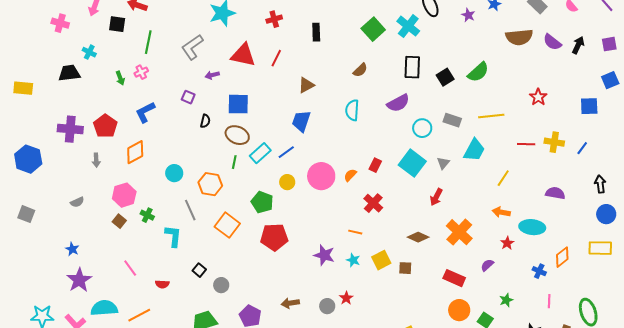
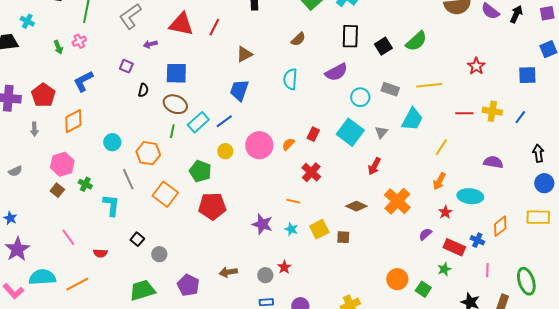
orange arrow: (501, 212) -> (439, 181), turned -72
red rectangle: (454, 278) -> (454, 247), moved

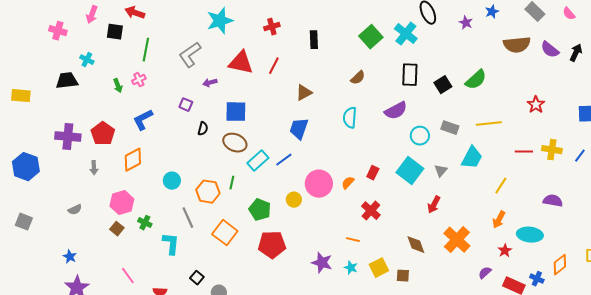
green line: (172, 131) -> (232, 183), moved
yellow circle: (225, 151) -> (294, 200), moved
brown diamond: (356, 206) -> (416, 245), turned 45

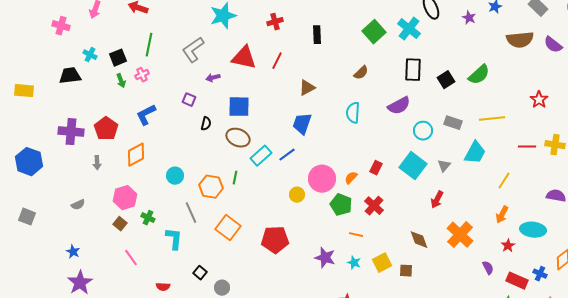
black square: (115, 32) -> (118, 58), moved, turned -30
green pentagon: (260, 210) -> (341, 205), moved
purple semicircle: (485, 273) -> (488, 268), turned 104
pink line: (128, 276) -> (131, 258), moved

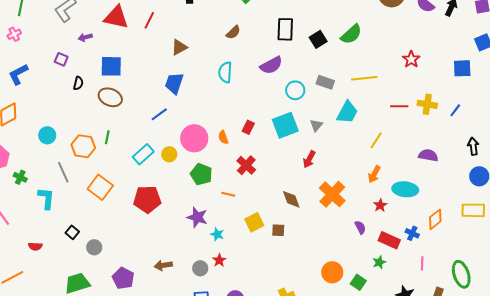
cyan rectangle: (261, 156) -> (143, 154), moved
cyan square: (413, 166) -> (285, 125), turned 32
orange semicircle: (351, 178) -> (223, 137), turned -64
green pentagon: (341, 205) -> (201, 174), moved
cyan star: (354, 263) -> (217, 234), moved

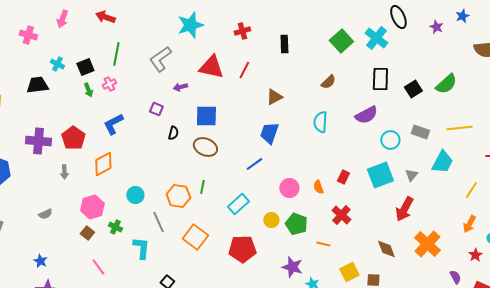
cyan circle: (47, 135) -> (135, 195), moved
pink circle: (194, 138) -> (289, 188), size x0.7
yellow circle: (169, 154) -> (271, 220), moved
red arrow: (309, 159) -> (404, 209), size x1.4

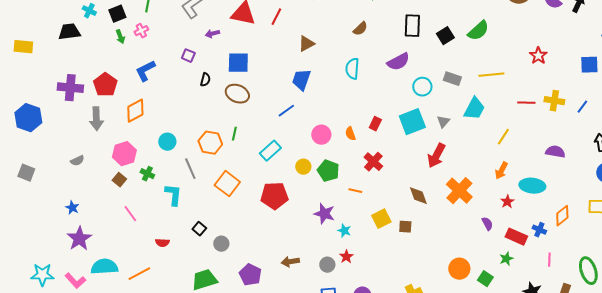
gray arrow: (64, 172) -> (96, 119), size x1.6

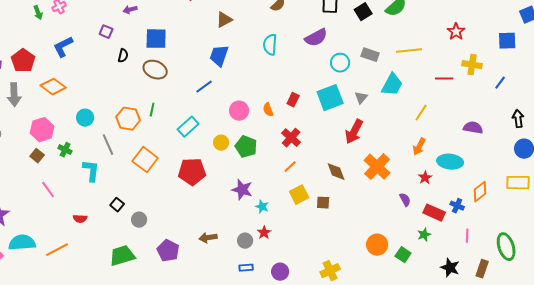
yellow cross: (554, 101) -> (472, 65), moved
orange diamond: (135, 111) -> (53, 87), turned 65
orange line: (355, 191) -> (290, 167), moved, turned -56

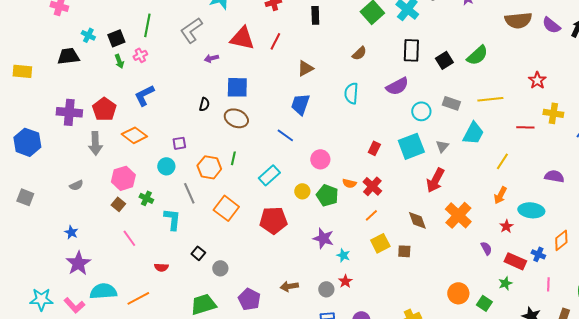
purple square: (106, 32) -> (179, 143), moved, turned -32
blue line: (204, 87) -> (285, 135), turned 72
orange semicircle: (268, 110) -> (349, 183), moved, turned -56

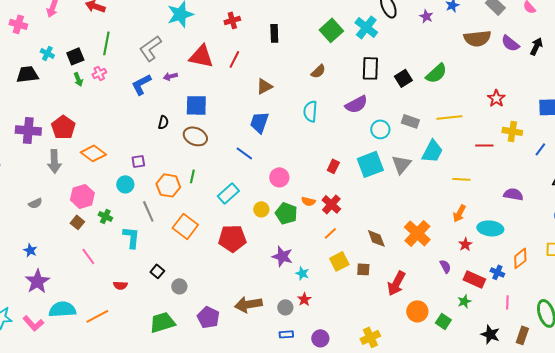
blue L-shape: (144, 95) -> (141, 84), moved
gray triangle: (442, 146) -> (401, 164), size x1.5
yellow line: (502, 161) -> (461, 179), turned 60
red arrow: (435, 180) -> (396, 283), moved
brown arrow: (289, 286) -> (248, 304), size x1.5

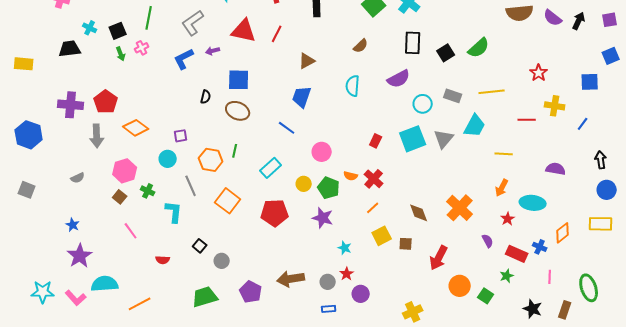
purple star: (282, 256) -> (323, 218), moved
orange line: (97, 316) -> (140, 304), moved
purple circle: (320, 338) -> (361, 294), moved

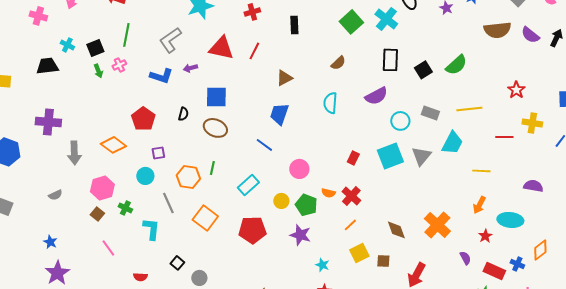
blue L-shape: (184, 59) -> (161, 76), turned -135
red pentagon: (106, 102) -> (143, 119), moved

